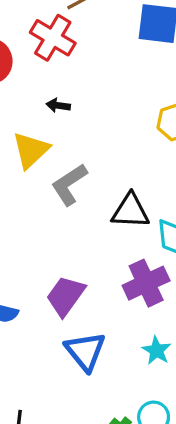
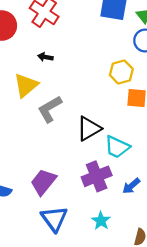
black triangle: (130, 211) -> (89, 129), turned -36

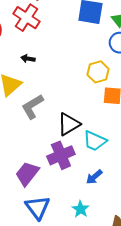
purple cross: (97, 176) -> (61, 155), moved
blue arrow: (131, 186) -> (94, 177), moved

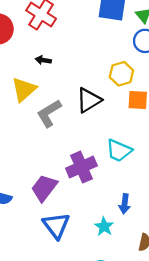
black triangle: (69, 124) -> (89, 100), moved
blue arrow: (94, 177) -> (125, 204), moved, turned -42

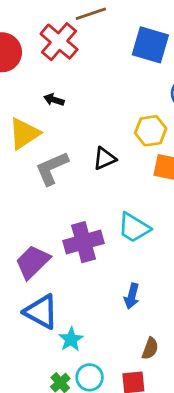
black triangle: (89, 100) -> (104, 158), size x0.7
blue triangle: (56, 225) -> (41, 312), turned -32
cyan star: (104, 227) -> (71, 339), moved

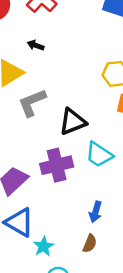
black triangle: (104, 158) -> (73, 122), moved, size x1.4
brown semicircle: (150, 348) -> (90, 243), moved

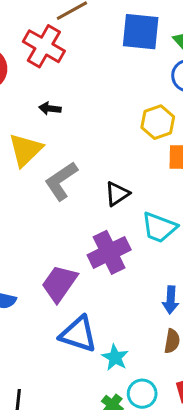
black triangle: (73, 122) -> (117, 194), size x0.7

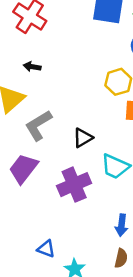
purple trapezoid: (59, 283) -> (23, 169), moved
blue triangle: (78, 334) -> (46, 249), size x0.6

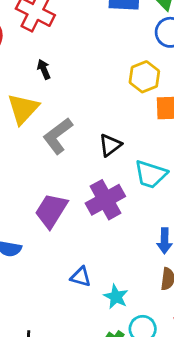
black arrow: (32, 67) -> (44, 69), turned 63
purple trapezoid: (23, 169) -> (51, 211), moved

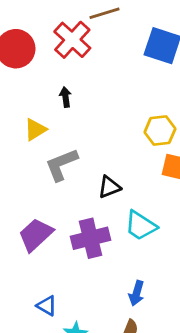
yellow triangle: (23, 109) -> (35, 130), size x0.7

